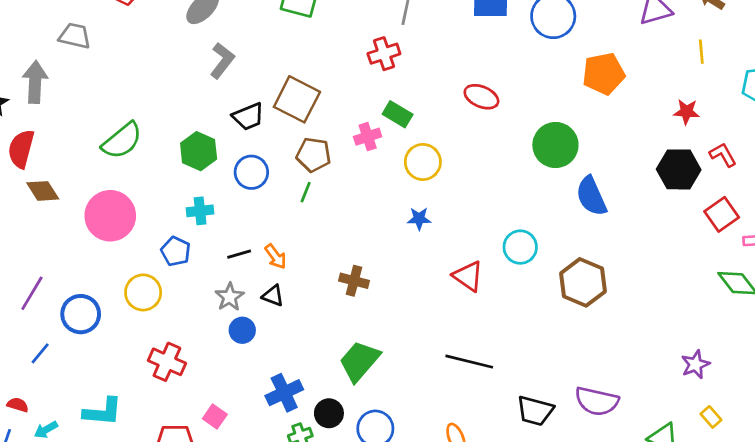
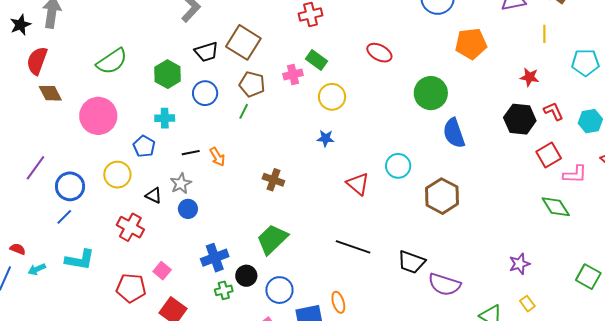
black triangle: (273, 296) -> (154, 195), moved
blue line: (40, 353) -> (64, 217), moved
black trapezoid: (535, 411) -> (411, 262), moved

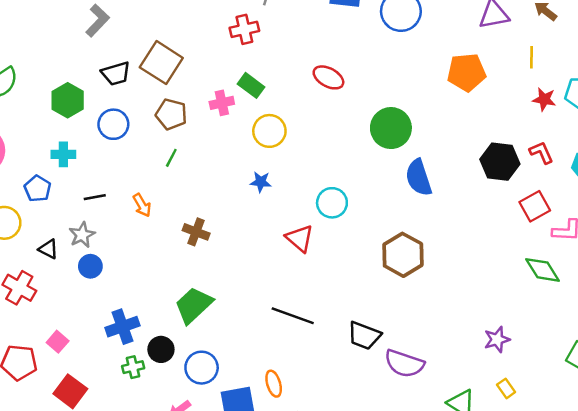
orange pentagon: (471, 44) -> (467, 72), moved
red star: (529, 77) -> (544, 99), moved
green line: (244, 111) -> (171, 158), moved
orange arrow: (217, 157) -> (142, 205), moved
cyan circle: (398, 166) -> (332, 203), moved

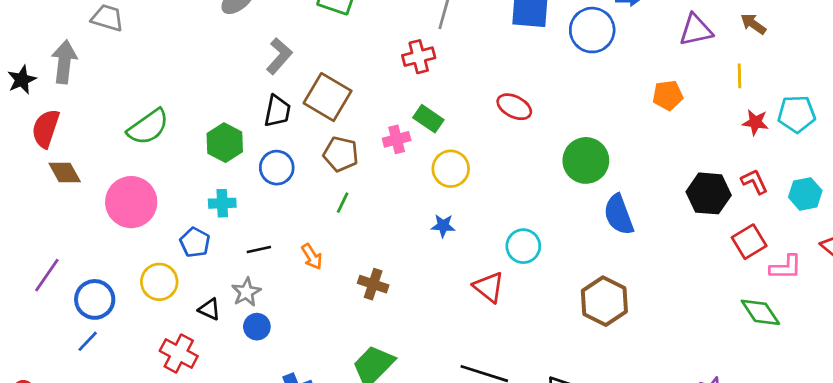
gray L-shape: (97, 20) -> (279, 56), moved
orange pentagon: (467, 72) -> (668, 95), size x0.7
black trapezoid: (116, 74) -> (277, 111), turned -60

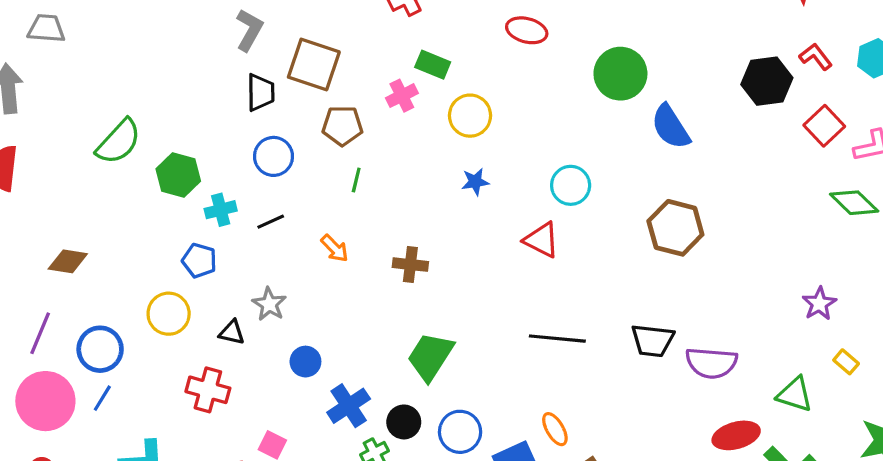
green hexagon: (225, 143) -> (178, 175), moved
brown diamond: (65, 172) -> (68, 261), moved, turned -40
pink circle: (131, 202) -> (45, 401), moved
black line: (259, 250) -> (271, 222), moved
blue circle: (257, 327) -> (305, 362), moved

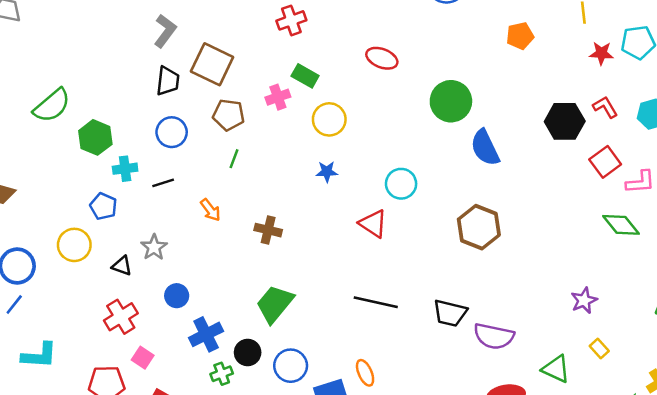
red cross: (208, 390) -> (121, 317), moved, turned 36

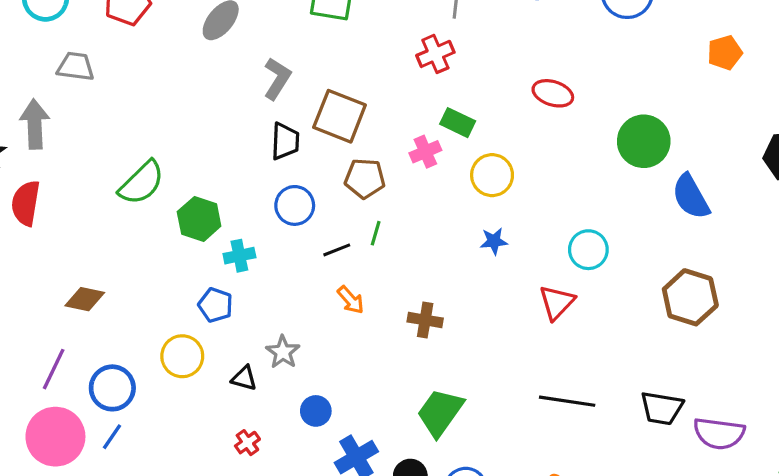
black line: (163, 183) -> (337, 250), moved
red triangle: (373, 224) -> (557, 302), turned 44
red cross: (121, 317) -> (247, 443), size x0.6

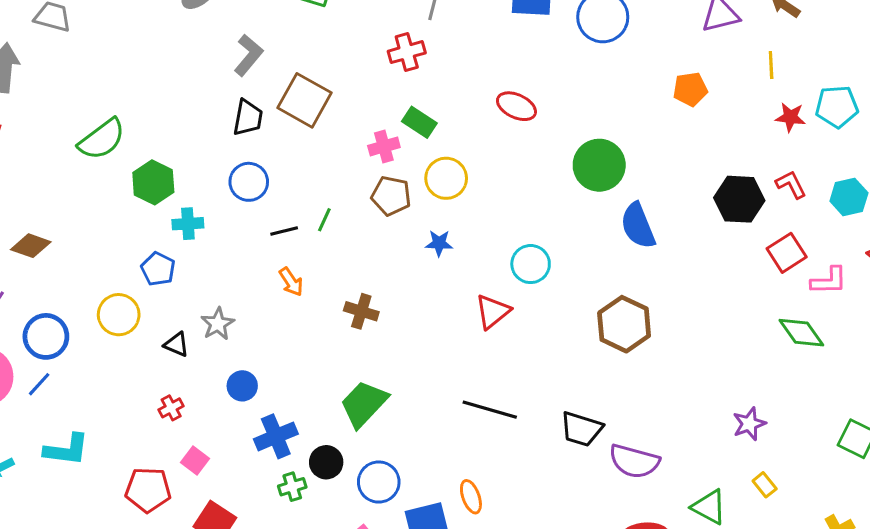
brown pentagon: (365, 178) -> (391, 196), moved

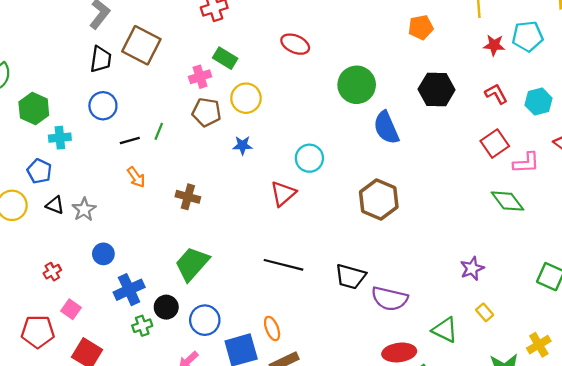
black hexagon: (739, 199) -> (437, 90), moved
black triangle: (176, 344) -> (55, 205), moved

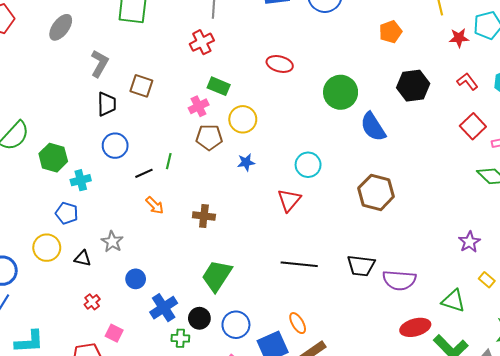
brown square: (141, 45) -> (141, 86), size x0.7
black triangle: (55, 205) -> (83, 258), moved
green cross: (142, 326) -> (180, 338), turned 30

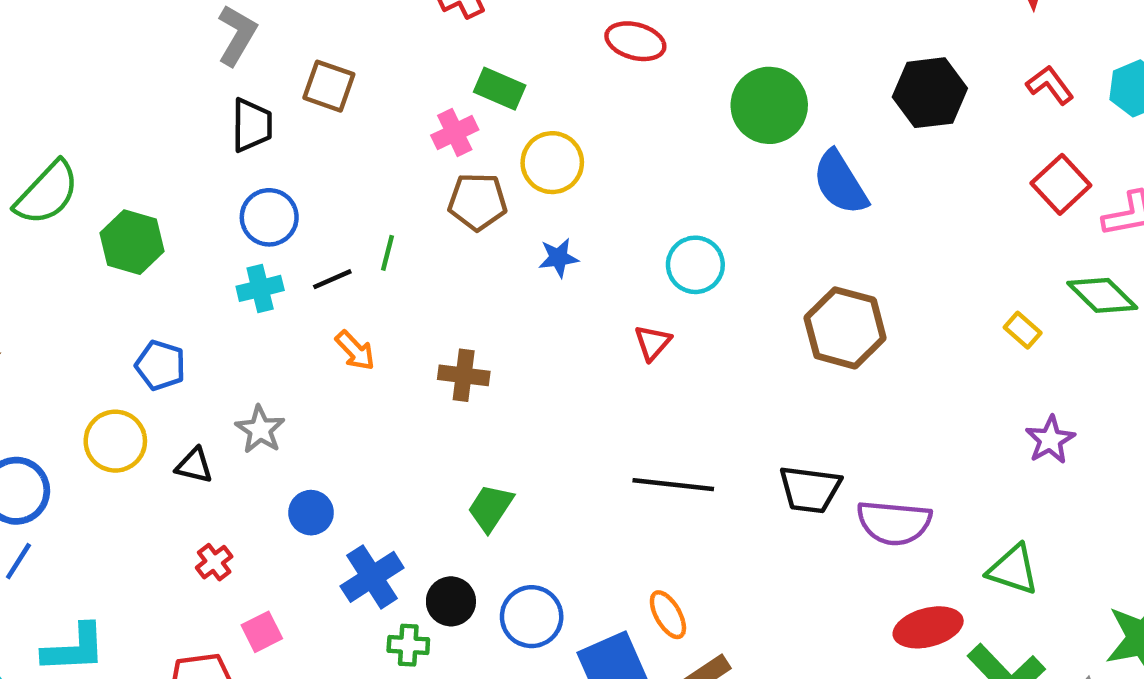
cyan cross: (81, 180) -> (260, 288), moved
red triangle: (289, 200) -> (653, 343), size x0.7
green trapezoid: (217, 276) -> (490, 508), size x0.7
yellow rectangle: (487, 280) -> (1023, 330), moved
pink square: (114, 333) -> (262, 632), turned 36

